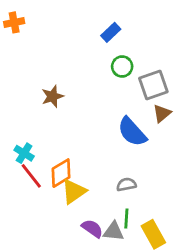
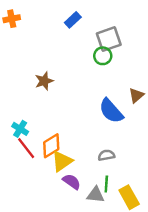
blue rectangle: (111, 32) -> (73, 20), moved
gray square: (153, 85) -> (109, 39), moved
purple semicircle: (92, 228) -> (72, 182), moved

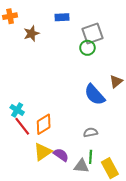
blue rectangle: (73, 20) -> (62, 17), turned 40
brown star: (44, 81) -> (31, 34), moved
yellow triangle: (62, 161) -> (43, 152), moved

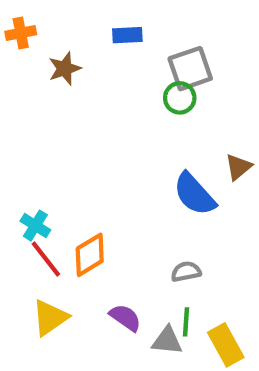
yellow triangle: (43, 152) -> (50, 318), moved

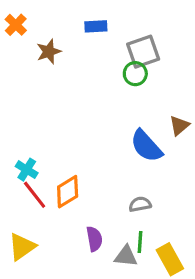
orange cross: (21, 33) -> (16, 25), turned -35
yellow triangle: (50, 318) -> (22, 247), moved
purple semicircle: (125, 318) -> (94, 239), turned 45

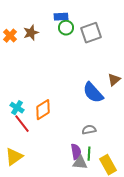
orange cross: (16, 25) -> (10, 36), moved
green circle: (135, 74) -> (66, 28), moved
orange diamond: (68, 192) -> (43, 110), moved
purple semicircle: (94, 239) -> (76, 152), moved

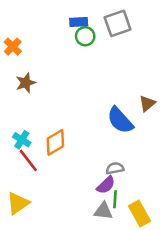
brown star: (31, 33) -> (26, 83), moved
gray square: (91, 33) -> (118, 23), moved
purple semicircle: (76, 152) -> (106, 185), moved, turned 56

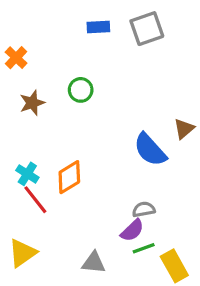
green circle: (85, 36) -> (81, 90), moved
green line: (115, 199) -> (144, 248), turned 66
gray triangle: (103, 211) -> (94, 263), moved

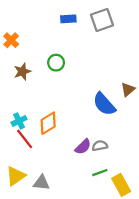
cyan cross: (27, 174) -> (19, 121), turned 32
purple semicircle: (132, 230) -> (83, 147), moved
gray triangle: (94, 263) -> (41, 183), moved

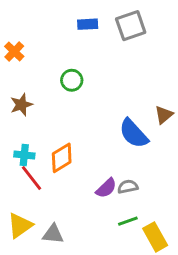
brown star: (22, 72) -> (21, 105), moved
cyan cross: (19, 121) -> (24, 155), turned 32

